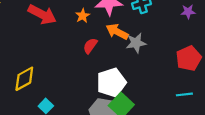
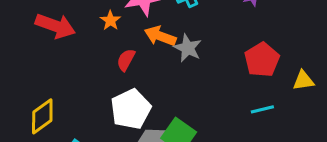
gray star: (136, 43) -> (188, 48), turned -30
white pentagon: (111, 83) -> (131, 109), moved

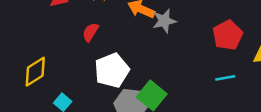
gray star: (188, 48) -> (164, 21), turned 30
red semicircle: (126, 60) -> (90, 32), moved

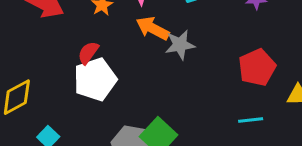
white pentagon: (112, 70) -> (95, 79), moved

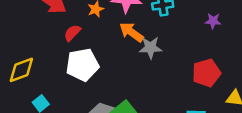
red semicircle: (88, 53) -> (72, 33), moved

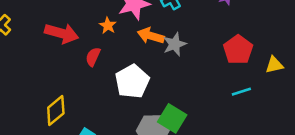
white pentagon: (82, 65) -> (132, 81), moved

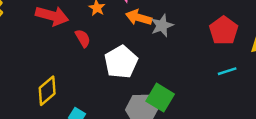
red semicircle: (93, 57) -> (83, 38), turned 126

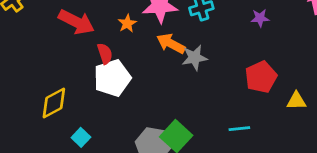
white pentagon: (121, 62) -> (112, 78), moved
cyan line: (227, 71) -> (239, 129), moved

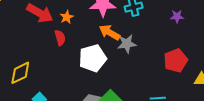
orange star: (127, 23) -> (67, 17), moved
white pentagon: (112, 78) -> (93, 58), moved

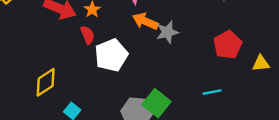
white pentagon: (93, 58) -> (111, 55), moved

